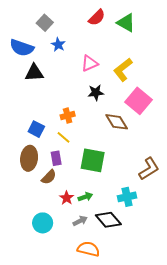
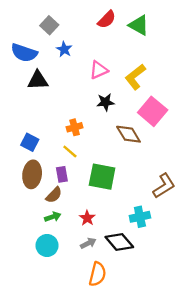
blue square: (36, 129) -> (30, 142), moved
green arrow: (85, 197) -> (53, 217), moved
red star: (67, 198) -> (87, 218), moved
orange semicircle: (88, 249) -> (97, 274), turned 90

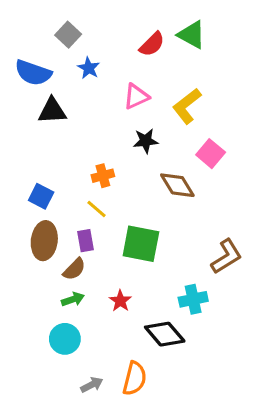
red semicircle: (107, 19) -> (152, 44), moved
pink square: (153, 111) -> (211, 154), size x0.7
gray arrow: (88, 243) -> (92, 385), moved

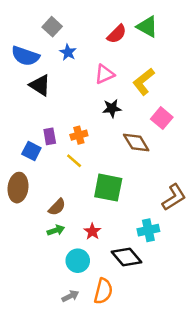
black triangle: (52, 111) -> (40, 85), turned 35
brown ellipse: (44, 241) -> (18, 188), moved
purple rectangle: (85, 241) -> (50, 136), moved
cyan circle: (65, 339) -> (78, 261), moved

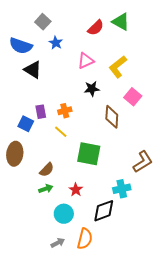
brown diamond: (136, 142) -> (112, 117), turned 35
black diamond: (126, 257) -> (104, 211), turned -70

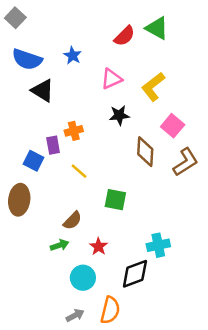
gray square: (43, 22) -> (15, 18), moved
orange cross: (65, 111) -> (74, 131), moved
green square: (89, 154) -> (115, 200), size x0.7
brown L-shape: (143, 162) -> (186, 162), moved
brown semicircle: (47, 170) -> (73, 221), moved

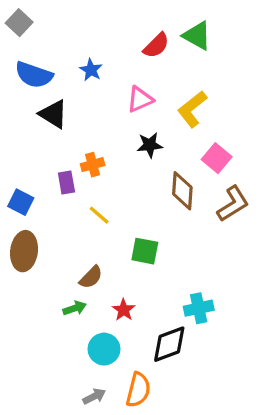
blue square: (34, 161) -> (21, 202), moved

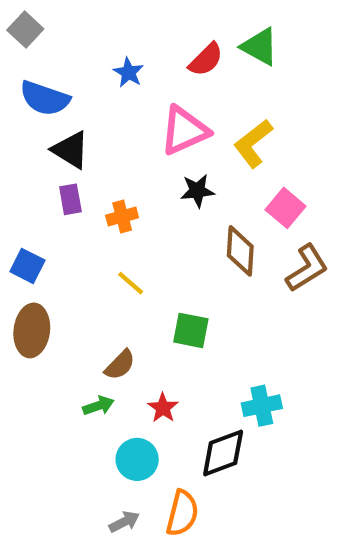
blue star: (91, 70) -> (129, 72), moved
pink triangle: (140, 99) -> (184, 131), size x1.4
purple rectangle: (66, 183) -> (70, 199), moved

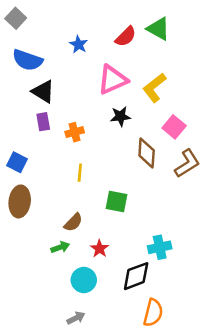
yellow line: (131, 283) -> (80, 173), turned 54
orange semicircle: (182, 513) -> (153, 313), moved

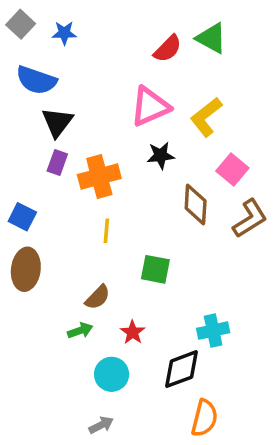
blue star: (79, 44) -> (64, 33), moved, turned -30
black triangle: (43, 92) -> (57, 122), turned 35
purple rectangle: (43, 122) -> (57, 162), turned 30
orange cross: (75, 132) -> (99, 176), size x1.6

